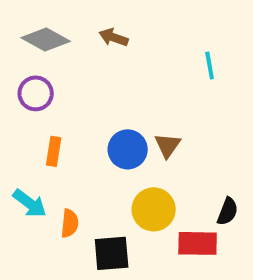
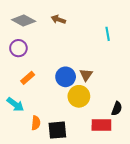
orange rectangle: (54, 151) -> (28, 78), turned 40
yellow circle: (154, 209) -> (79, 96), moved
orange semicircle: (70, 223) -> (36, 123), moved

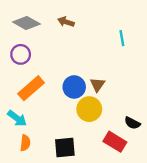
orange rectangle: (28, 78) -> (31, 88), size x1.6
black semicircle: (117, 109) -> (132, 123), turned 96
orange semicircle: (36, 123) -> (25, 143), moved
red rectangle: (101, 125) -> (115, 142), turned 30

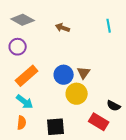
brown arrow: (66, 22) -> (63, 28), moved
cyan line: (122, 38) -> (109, 26), moved
cyan arrow: (17, 118) -> (25, 102), moved

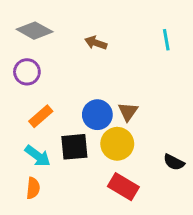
orange rectangle: (27, 76) -> (41, 116), size x0.7
red rectangle: (99, 122) -> (123, 187), moved
black square: (56, 127) -> (74, 147), moved

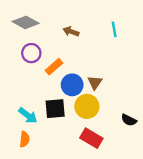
cyan line: (166, 40) -> (114, 29), moved
purple circle: (27, 72) -> (31, 53), moved
orange rectangle: (41, 116) -> (54, 67), moved

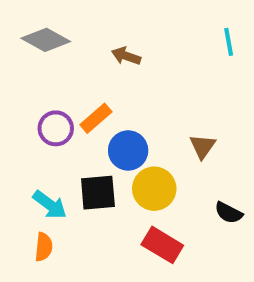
cyan line: (114, 29) -> (229, 42), moved
purple circle: (31, 53) -> (56, 128), moved
brown triangle: (95, 83) -> (202, 146), moved

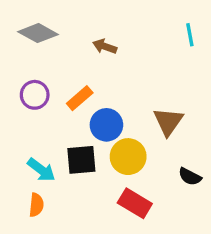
purple circle: (56, 128) -> (35, 95), moved
brown triangle: (202, 146) -> (168, 122), size x1.4

